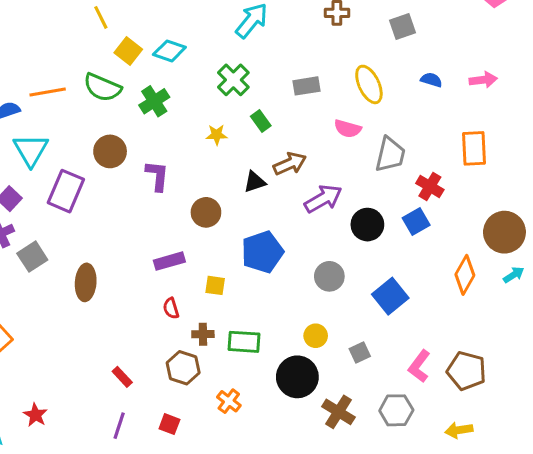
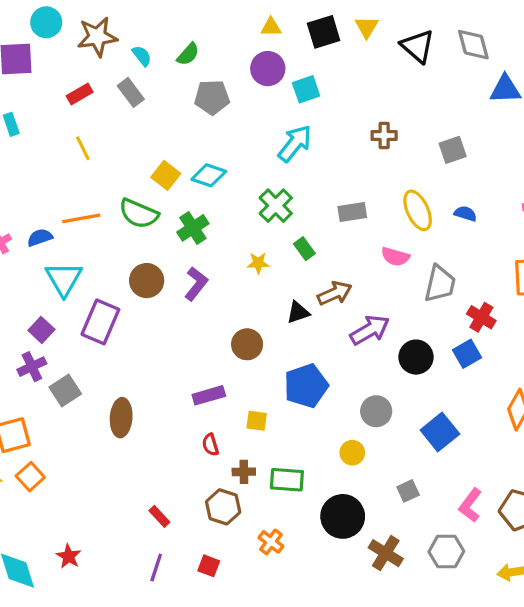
yellow line: (101, 17) -> (83, 148), moved
blue semicircle: (431, 80) -> (465, 214), moved
purple L-shape: (157, 176) -> (196, 284), moved, turned 32
yellow circle: (316, 336) -> (352, 453), moved

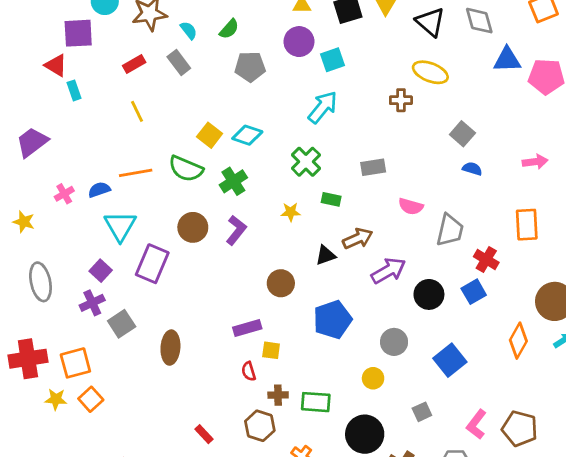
gray square: (453, 150) -> (462, 134), moved, turned -30
yellow ellipse: (418, 210) -> (430, 72), moved, turned -44
green rectangle: (304, 249) -> (331, 199), turned -42
yellow square: (257, 421) -> (271, 350), moved

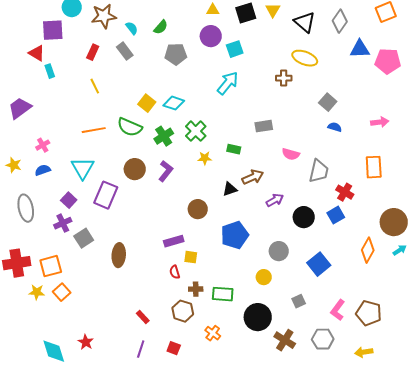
gray diamond: (479, 21) -> (340, 21), turned 50
red rectangle: (134, 64) -> (93, 52), turned -35
green cross: (306, 162) -> (196, 131), moved
blue semicircle: (99, 190) -> (43, 170), moved
purple arrow: (388, 271) -> (275, 200), size x0.7

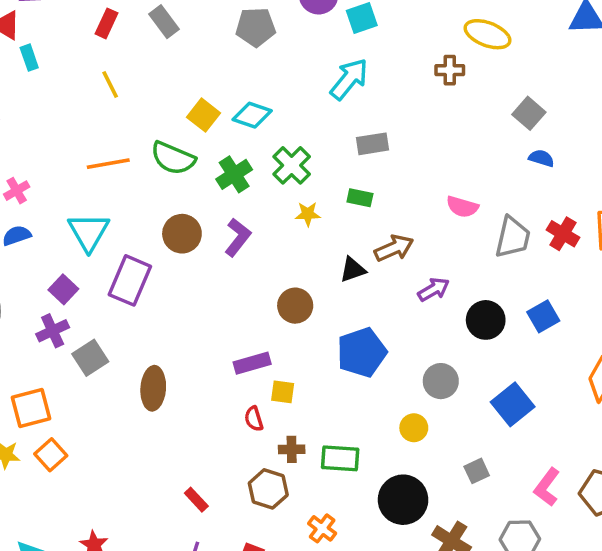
gray rectangle: (264, 126) -> (372, 144), moved
red cross: (345, 192) -> (563, 234), moved

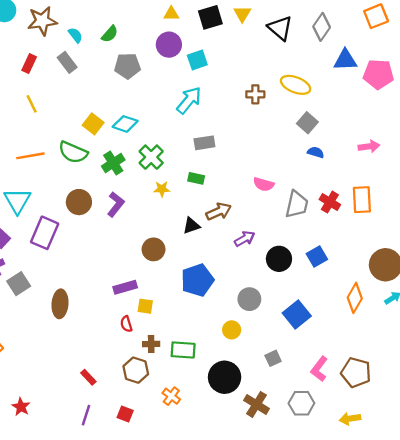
yellow ellipse: (487, 34) -> (296, 85), moved

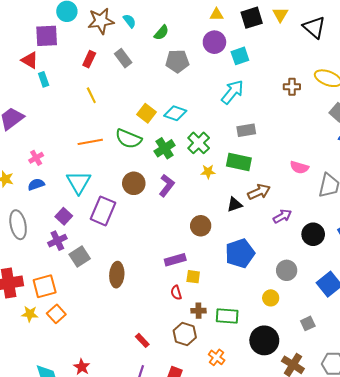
cyan semicircle: (75, 35) -> (130, 21), moved
green rectangle: (196, 178) -> (239, 162), size x1.6

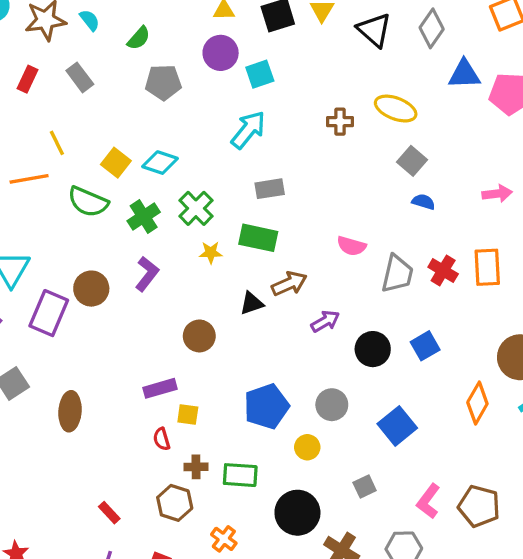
yellow line: (91, 95) -> (57, 143), moved
orange line: (90, 142) -> (29, 179), moved
brown circle: (134, 183) -> (91, 289), moved
blue pentagon: (240, 253) -> (266, 406), moved

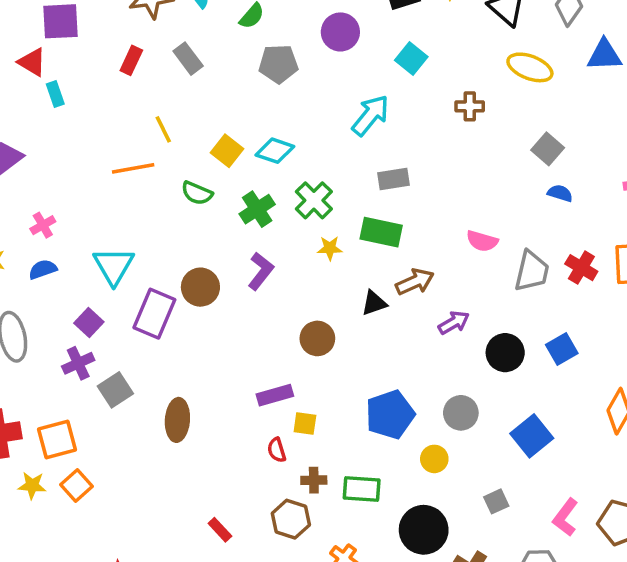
cyan square: (260, 74) -> (411, 59), moved, turned -32
yellow ellipse: (396, 109) -> (530, 67), moved
green semicircle: (88, 202) -> (197, 193), size x0.7

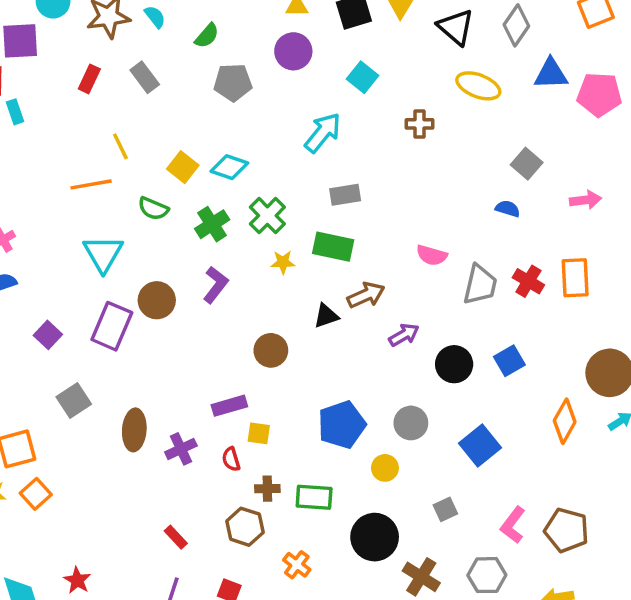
gray square: (548, 149) -> (527, 164), moved
cyan triangle: (114, 266) -> (103, 254), moved
purple cross: (78, 363) -> (181, 449), moved

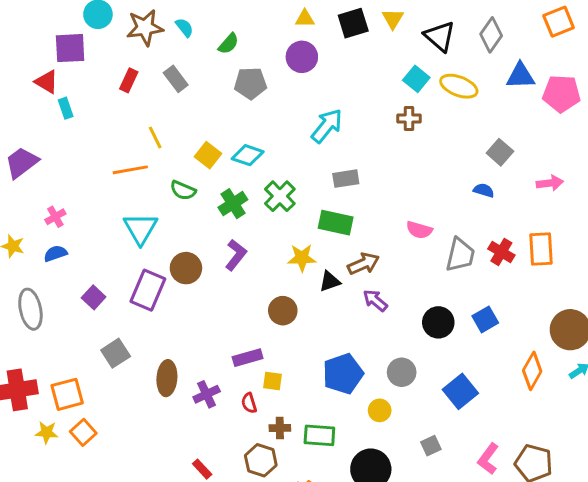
cyan square: (362, 77) -> (416, 79), moved
yellow star: (283, 262) -> (302, 258), moved, size x1.4
purple arrow: (404, 335) -> (375, 300), moved, turned -110

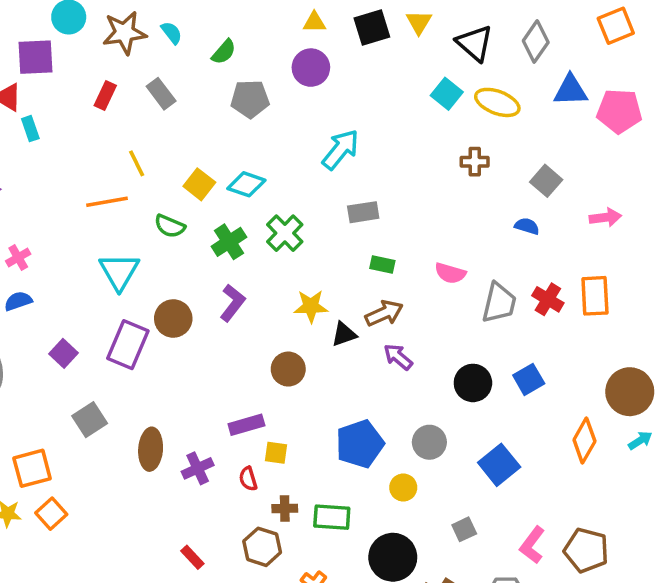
brown cross: (409, 118) -> (475, 162), moved
green rectangle: (336, 223) -> (382, 264), moved, size x0.6

